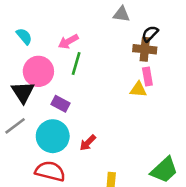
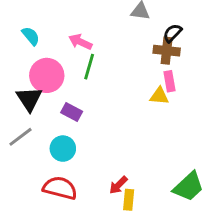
pink arrow: (68, 42) -> (80, 42), turned 54
cyan circle: (53, 136) -> (63, 149), size x0.7
red arrow: (88, 143) -> (118, 185), moved

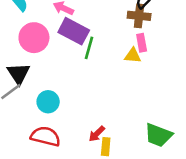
green line: (89, 67) -> (89, 48), moved
black triangle: (29, 99) -> (19, 74), moved
purple rectangle: (72, 112) -> (74, 31), moved, size x1.6
green trapezoid: (189, 187) -> (158, 135), turned 64

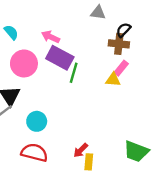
pink rectangle: (142, 43) -> (121, 68), turned 49

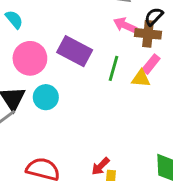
pink arrow: (51, 37) -> (125, 25), moved
green line: (74, 73) -> (113, 68), moved
cyan circle: (37, 121) -> (46, 97), moved

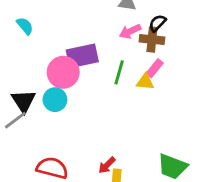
pink arrow: (125, 25) -> (130, 31), turned -50
purple rectangle: (75, 51) -> (82, 56), turned -40
pink circle: (30, 58) -> (63, 72), moved

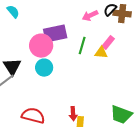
brown cross: (152, 40) -> (122, 14), moved
cyan circle: (55, 100) -> (44, 68), moved
red arrow: (107, 165) -> (73, 114), turned -48

